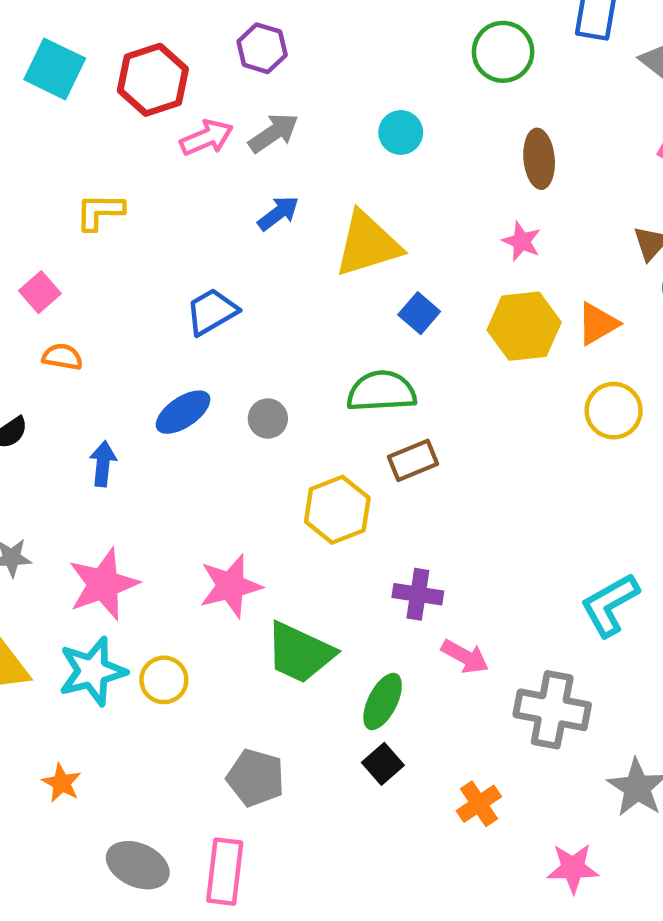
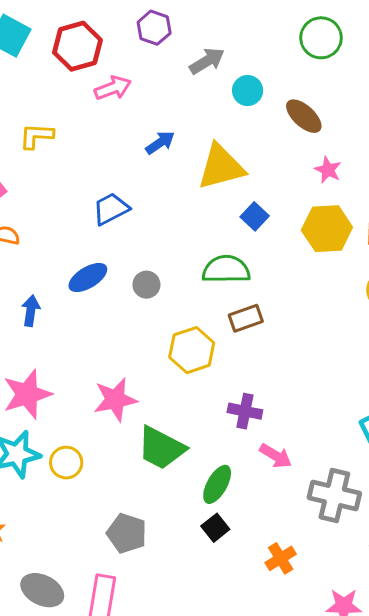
gray arrow: (274, 133) -> (207, 61), moved
brown ellipse: (539, 159) -> (304, 116), moved, turned -45

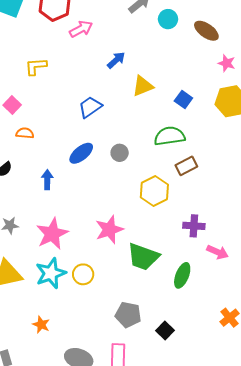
yellow triangle: (221, 167) -> (143, 86), moved, size x0.7
black square: (215, 528) -> (165, 331), moved

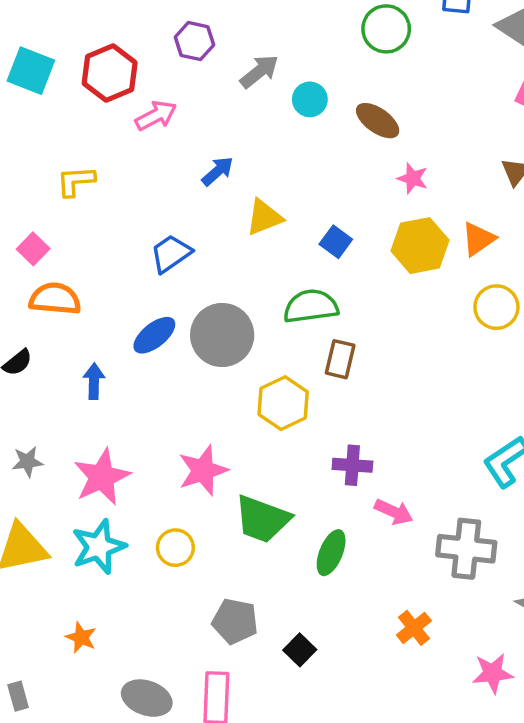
orange semicircle: (25, 133) -> (55, 299), size x1.6
gray circle: (120, 153) -> (222, 335), size x2.0
brown rectangle: (186, 166) -> (340, 359), turned -50
yellow circle: (83, 274) -> (175, 548), moved

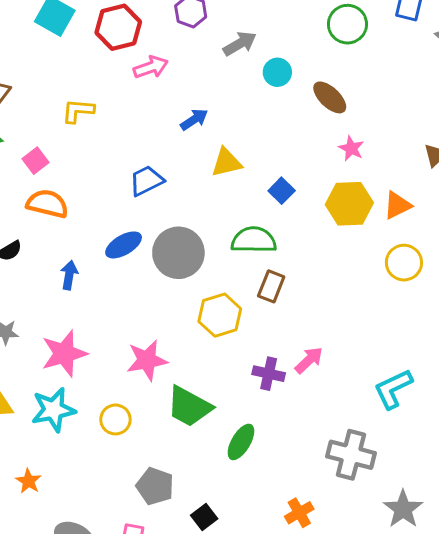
pink arrow: (394, 512) -> (309, 360), moved, turned -76

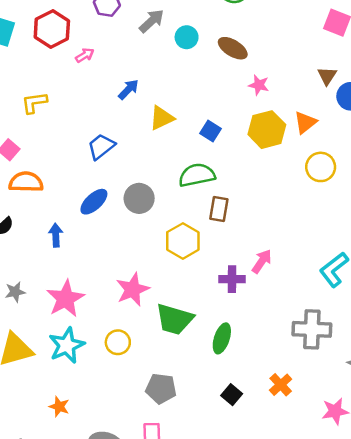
pink arrow: (151, 67) -> (85, 55), size x0.7
gray circle: (178, 253) -> (139, 198), size x0.7
black square: (204, 517) -> (232, 395), moved

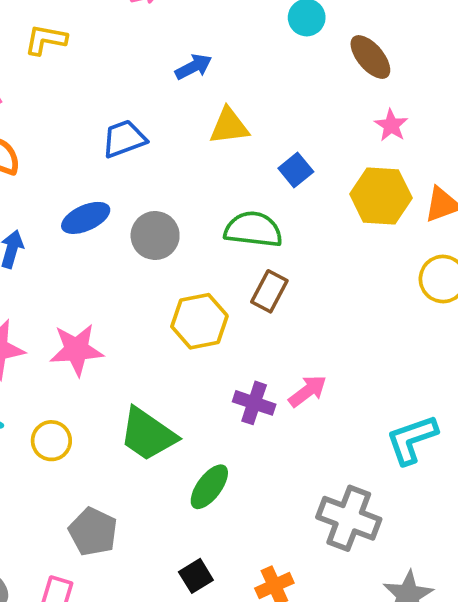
pink star: (133, 290) -> (76, 350), moved

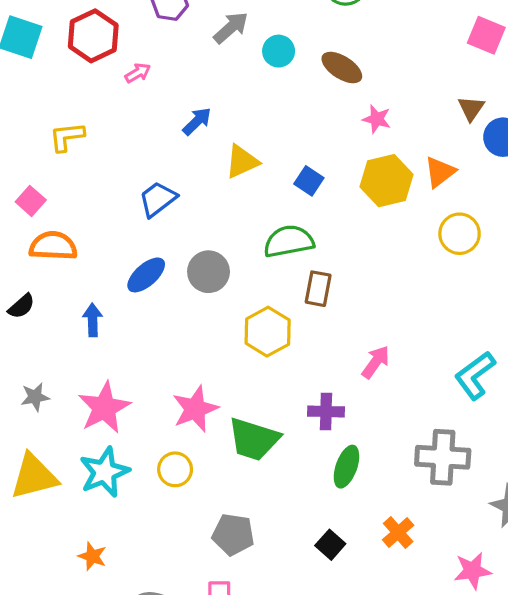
pink star: (76, 350) -> (195, 409), moved
purple cross: (254, 403) -> (326, 412), moved
green ellipse: (209, 487) -> (346, 467), moved

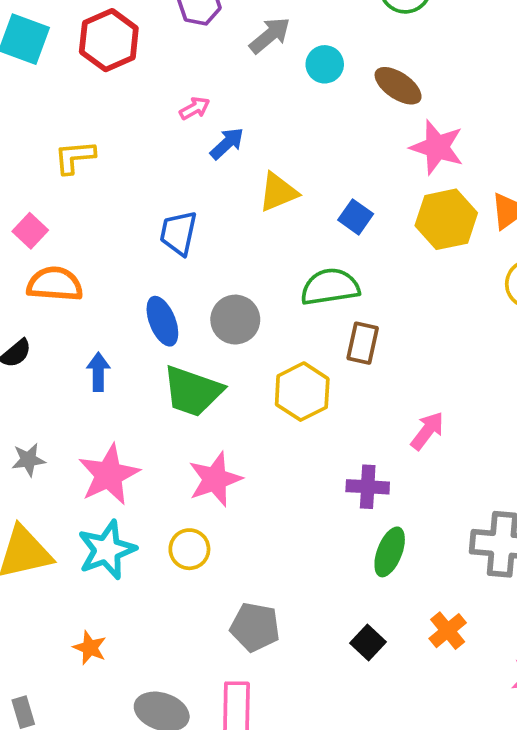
pink arrow: (138, 73) -> (195, 108), moved
pink star: (377, 119) -> (437, 147), size x1.6
blue trapezoid: (158, 199) -> (178, 233), turned -42
blue ellipse: (146, 275) -> (162, 321), turned -72
green trapezoid: (254, 439) -> (193, 391), moved

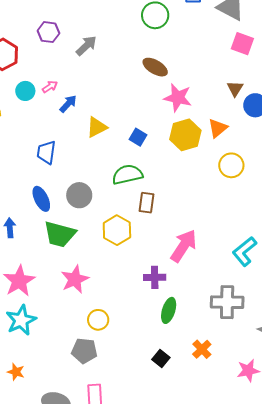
cyan circle: (325, 64) -> (25, 91), moved
pink arrow: (427, 431) -> (184, 246), size x1.6
yellow circle: (189, 549) -> (98, 320), moved
gray pentagon: (255, 627) -> (84, 351), moved

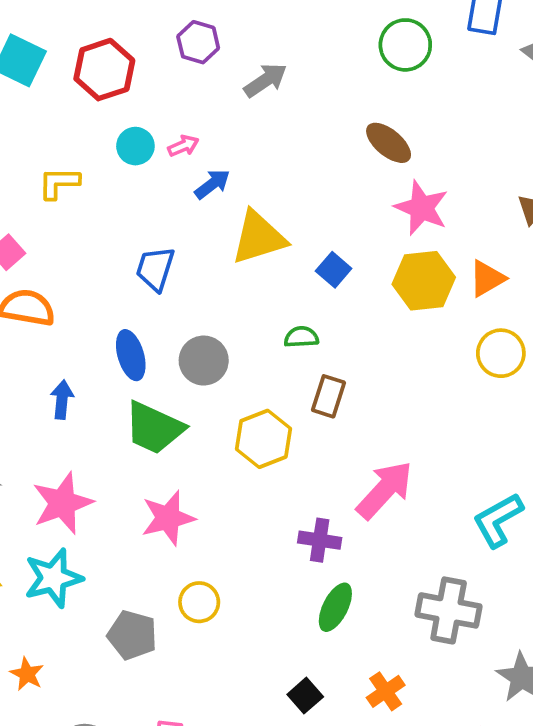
yellow triangle: (97, 127) -> (259, 237), size x1.4
green semicircle: (127, 175) -> (301, 337), size x0.6
gray pentagon: (84, 351) -> (132, 635), moved

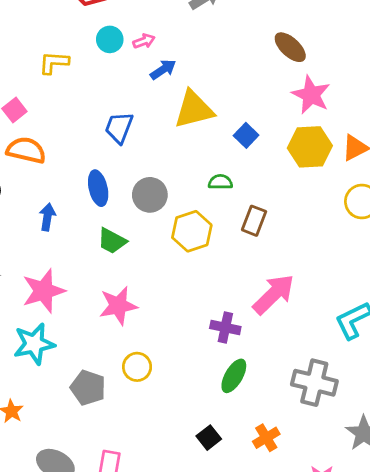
brown rectangle: (329, 396) -> (254, 221), moved
green trapezoid: (154, 428) -> (112, 241), size x0.7
yellow hexagon: (264, 439) -> (192, 231), moved

